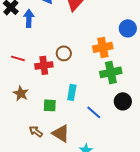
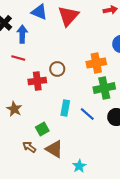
red line: (18, 58) -> (18, 58), moved
green square: (50, 105) -> (42, 129), moved, turned -32
blue line: (94, 112) -> (87, 114), moved

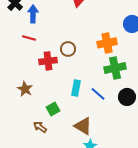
brown triangle: (54, 149) -> (83, 126), moved

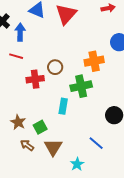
green cross: (115, 68) -> (81, 86), moved
brown star: (25, 89) -> (18, 122), moved
blue line: (98, 94) -> (96, 143), moved
brown triangle: (83, 126) -> (53, 147), moved, turned 30

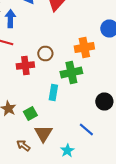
brown arrow: (27, 145) -> (23, 146), moved

